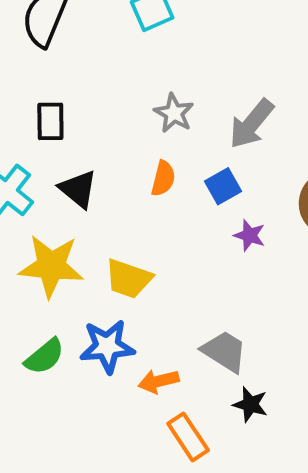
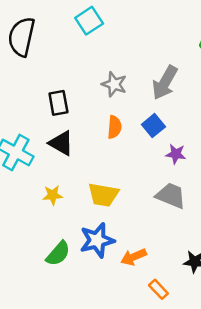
black rectangle: (50, 121) -> (58, 103), moved
yellow star: (51, 266) -> (53, 195), size x0.5
gray trapezoid: (224, 351) -> (171, 196), moved
orange rectangle: (188, 437) -> (158, 289), size x0.7

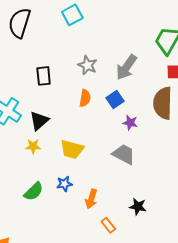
black triangle: (61, 143) -> (39, 121), moved, turned 45
blue star: (97, 240) -> (64, 184), size x0.6
orange arrow: (134, 257) -> (91, 199), turned -54

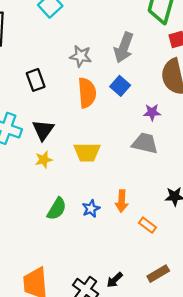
orange semicircle: (85, 98) -> (87, 93), size x1.5
purple star: (130, 123) -> (152, 112), moved
blue star: (64, 184) -> (91, 209), moved

